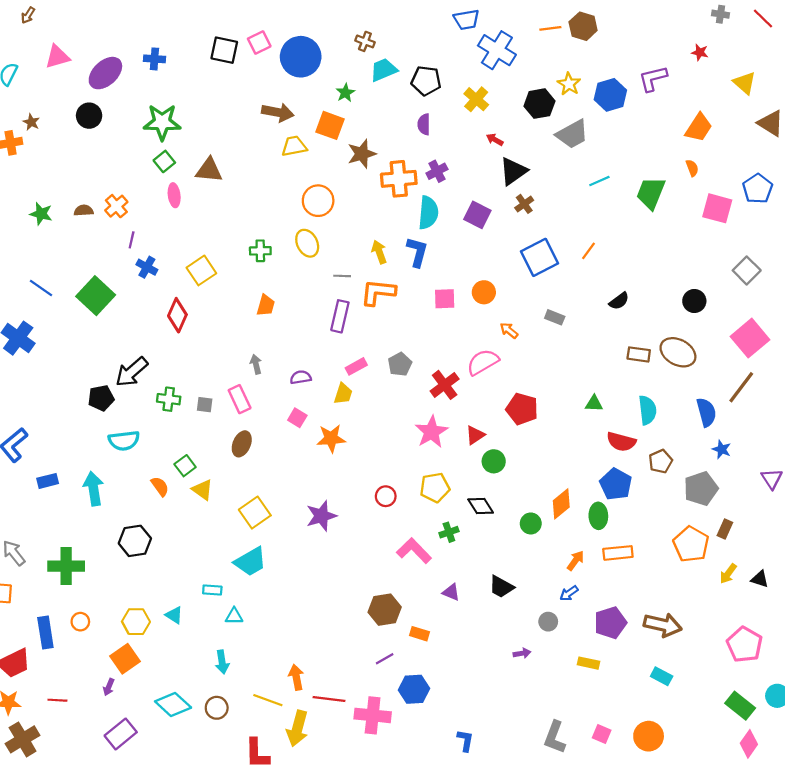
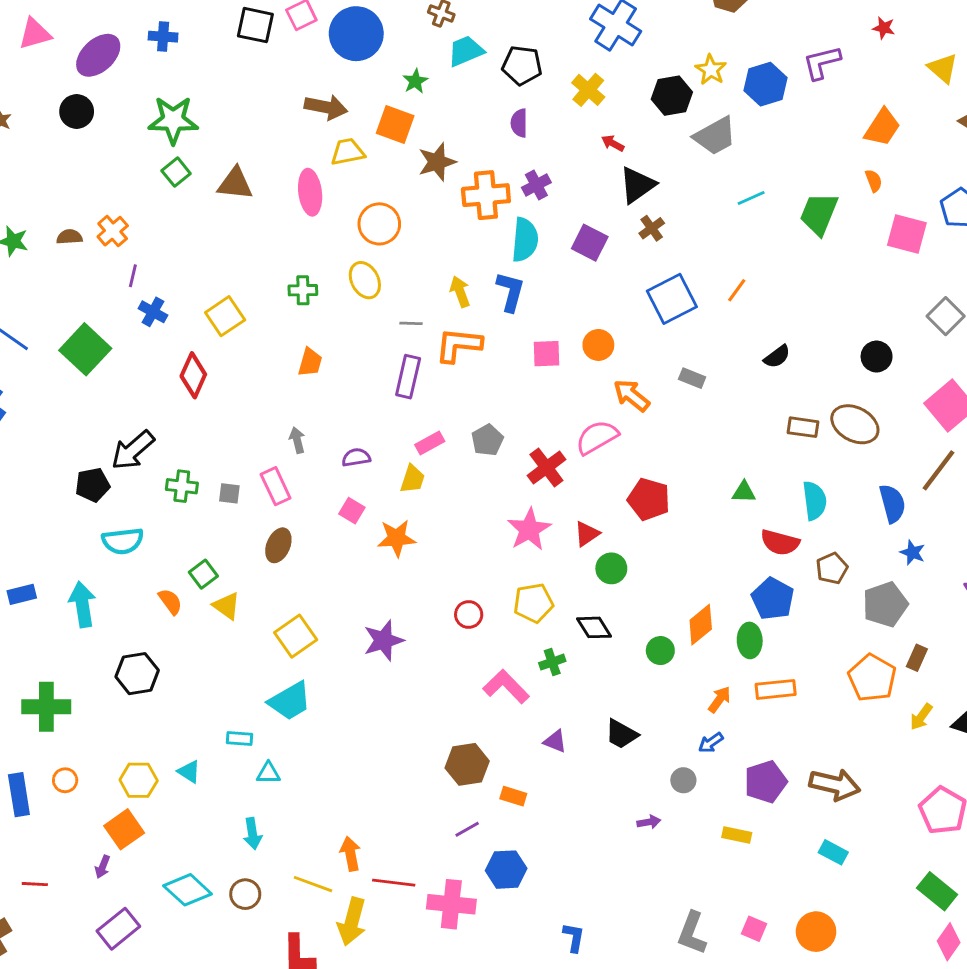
pink ellipse: (174, 195) -> (310, 192), moved, size x1.4
orange arrow: (509, 330) -> (632, 395), size x1.5

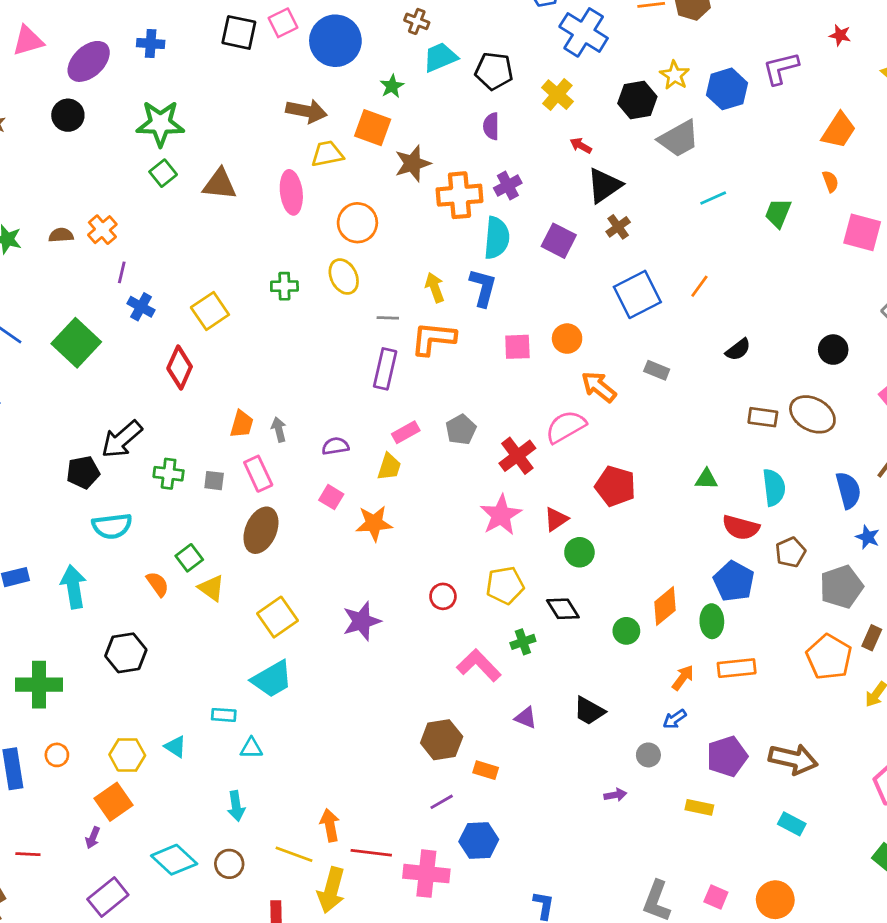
green trapezoid: (819, 214) -> (778, 213), size x0.7
orange trapezoid: (310, 362) -> (242, 424), moved
brown ellipse: (278, 545) -> (261, 530), size x1.4

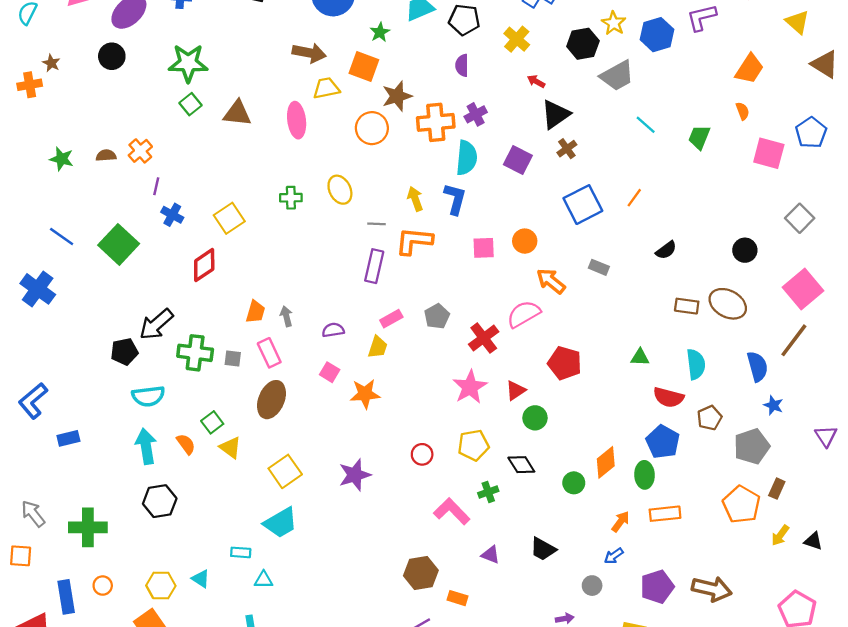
cyan line: (713, 198) -> (646, 125), turned 65
orange circle: (357, 223) -> (372, 128), moved
red diamond: (180, 368) -> (204, 265), turned 32
green cross: (169, 474) -> (195, 353), size x1.4
cyan arrow: (73, 587) -> (146, 446), moved

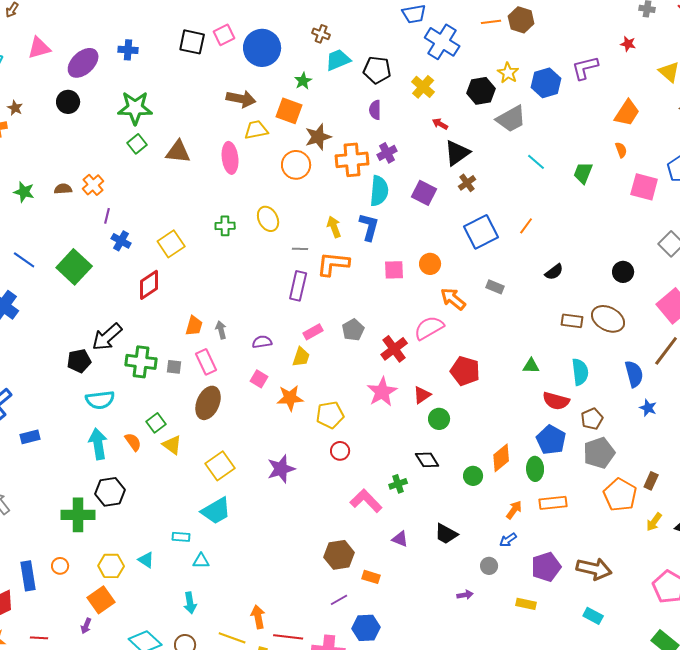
yellow pentagon: (473, 445) -> (330, 415), moved
gray pentagon: (752, 446) -> (599, 453), moved
green cross: (88, 527) -> (78, 515), moved

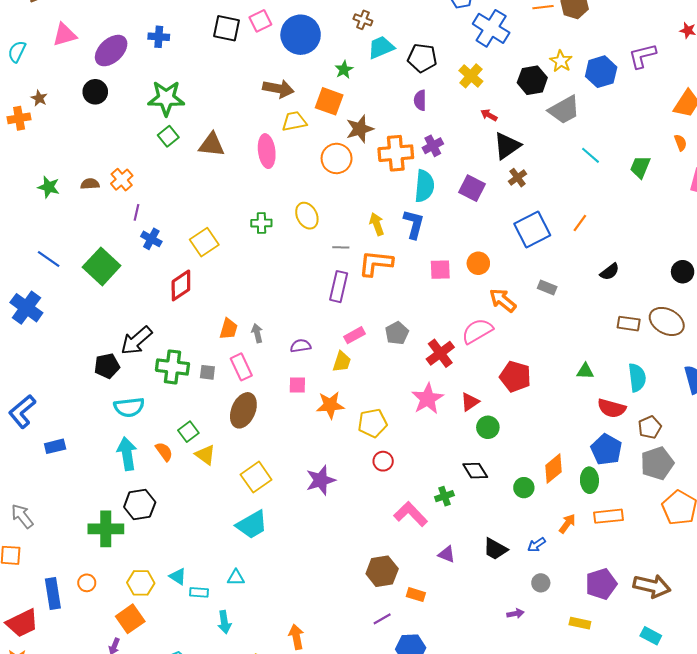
pink square: (259, 379) -> (297, 385), turned -30
cyan rectangle: (181, 537) -> (199, 592), moved
blue arrow: (508, 540) -> (537, 545), moved

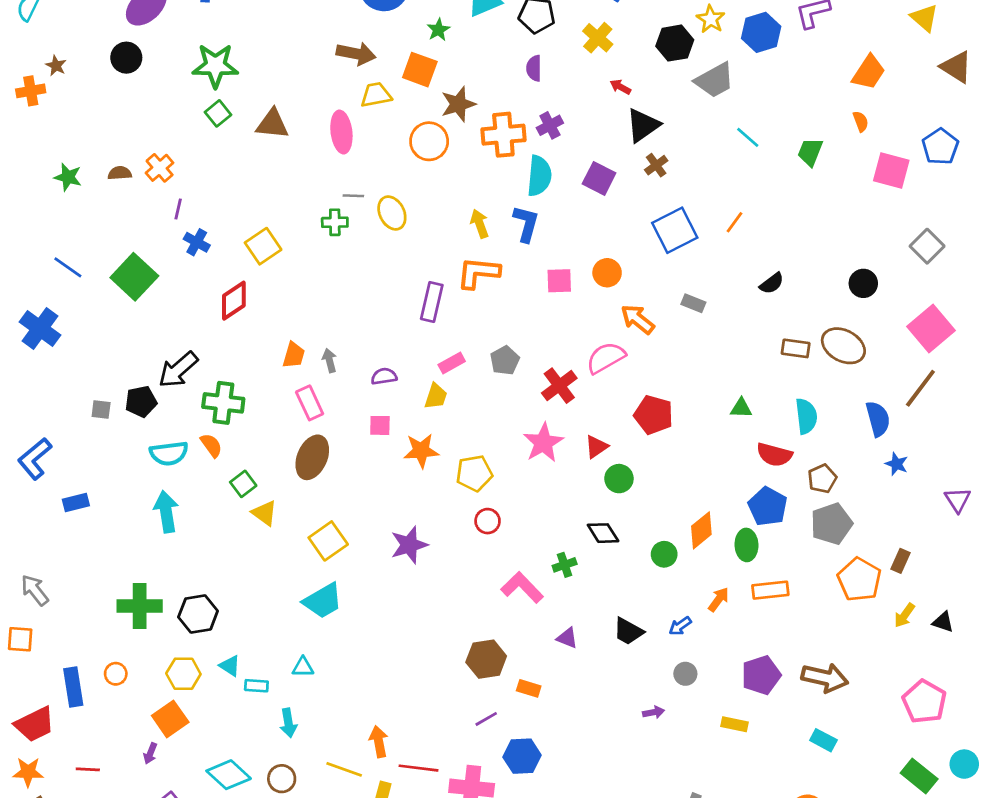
gray line: (341, 247) -> (353, 196), moved
gray square: (207, 372) -> (101, 410), moved
orange semicircle: (164, 452) -> (211, 445), moved
black hexagon: (140, 505) -> (198, 614), moved

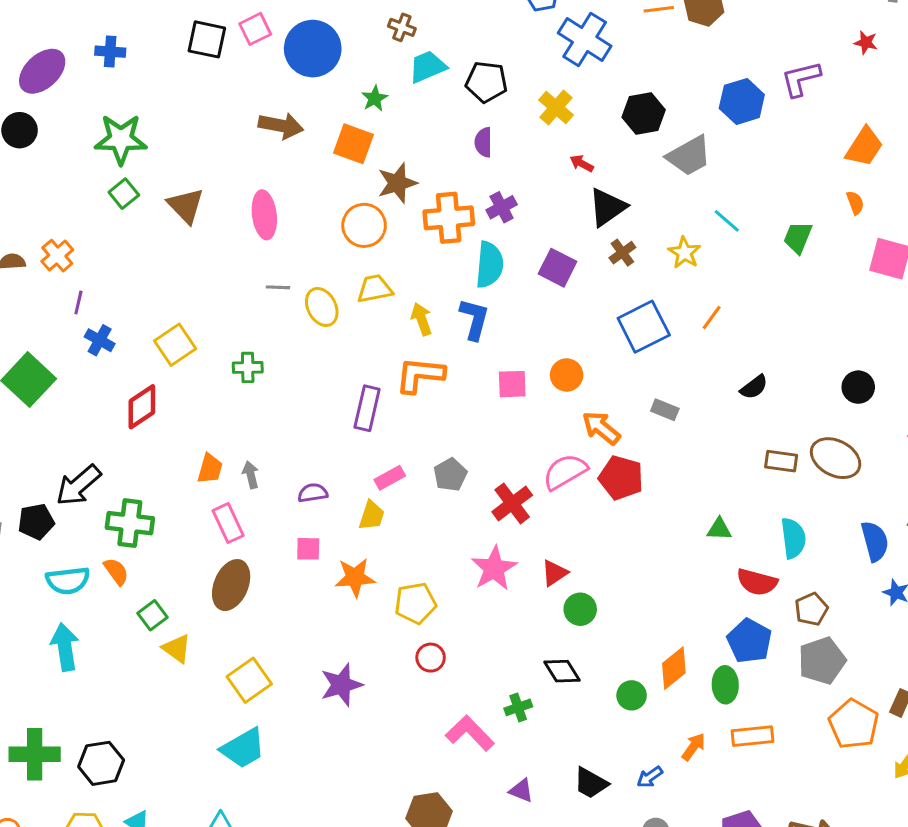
yellow star: (711, 19) -> (684, 253), moved
yellow trapezoid: (376, 95) -> (375, 289), moved
brown triangle: (272, 124) -> (186, 206), turned 40
green cross: (335, 222) -> (248, 367), moved
red pentagon: (654, 415) -> (621, 478), moved

